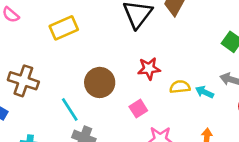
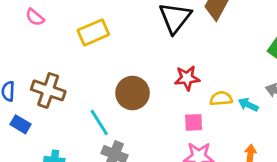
pink square: (138, 109) -> (194, 122), moved, turned 30

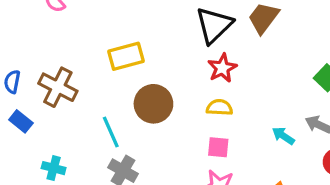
yellow rectangle: (93, 32) -> (126, 56), moved
red star: (187, 78) -> (222, 68), moved, turned -30
yellow semicircle: (221, 99) -> (219, 107), moved

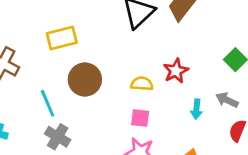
red star: (222, 68) -> (176, 71), moved
cyan arrow: (283, 136) -> (197, 109), turned -120

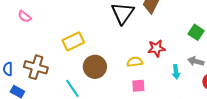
red star: (176, 71) -> (156, 48), turned 30

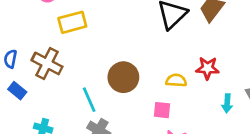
yellow rectangle: (73, 41) -> (72, 22), moved
pink square: (138, 86) -> (162, 110), moved

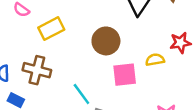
brown circle: (123, 77) -> (106, 41), moved
pink square: (162, 110) -> (125, 75), moved, size x1.5

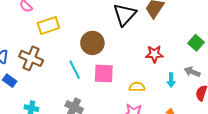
yellow semicircle: (155, 60) -> (137, 87), moved
cyan line: (81, 94) -> (75, 70), moved

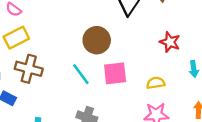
yellow rectangle: (48, 26) -> (16, 38), moved
red star: (154, 54) -> (170, 42), turned 30

